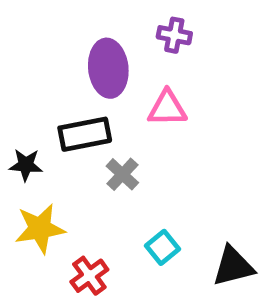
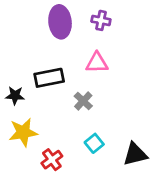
purple ellipse: (108, 68) -> (60, 22), moved
gray cross: (122, 174) -> (83, 101), moved

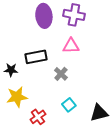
purple cross: (101, 20) -> (74, 15), size x1.5

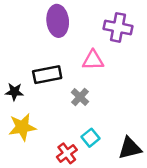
purple cross: (74, 15) -> (118, 27), moved
red cross: (38, 117) -> (67, 153), moved

